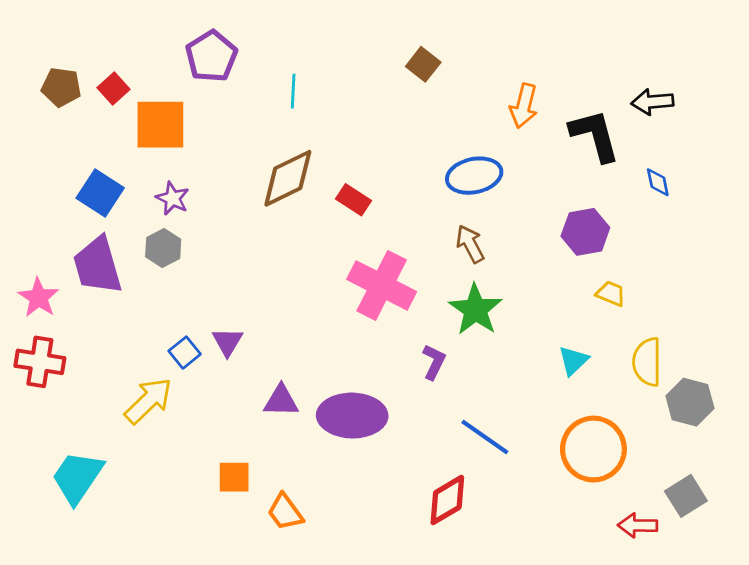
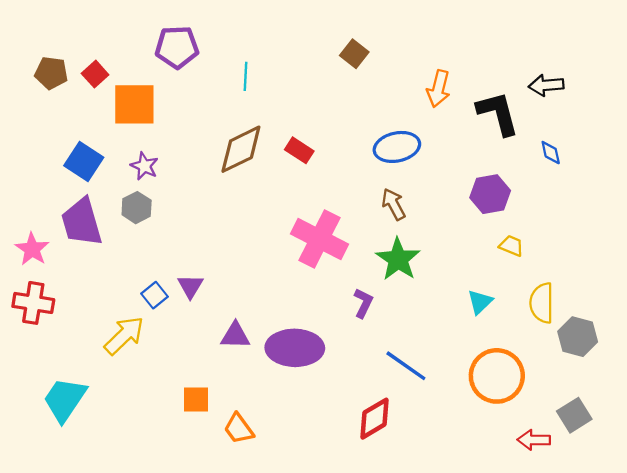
purple pentagon: (211, 56) -> (177, 47), turned 30
red rectangle: (353, 200) -> (299, 150), moved

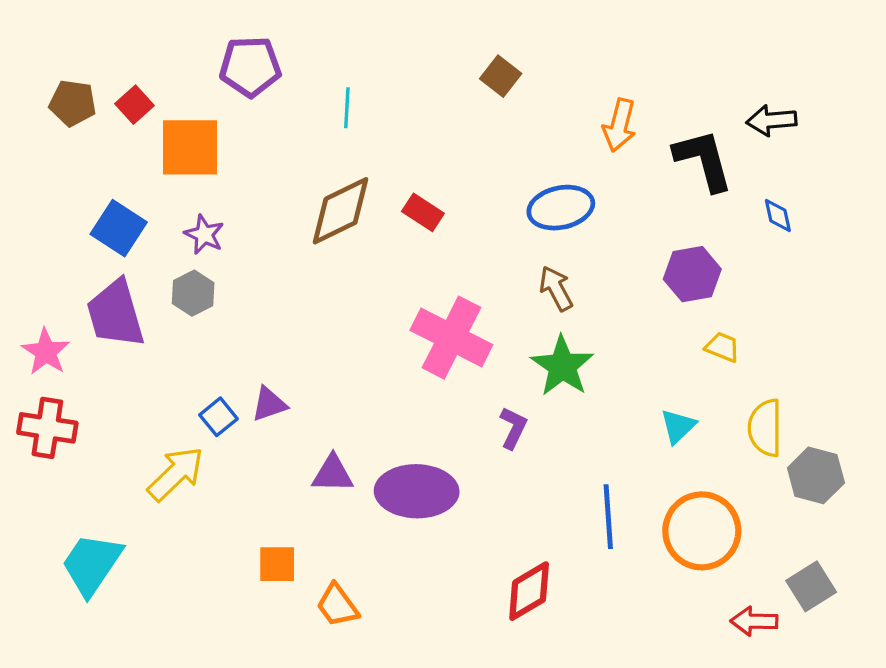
purple triangle: (190, 286) -> (269, 404), turned 40
blue line: (406, 366) -> (608, 517), moved, turned 51

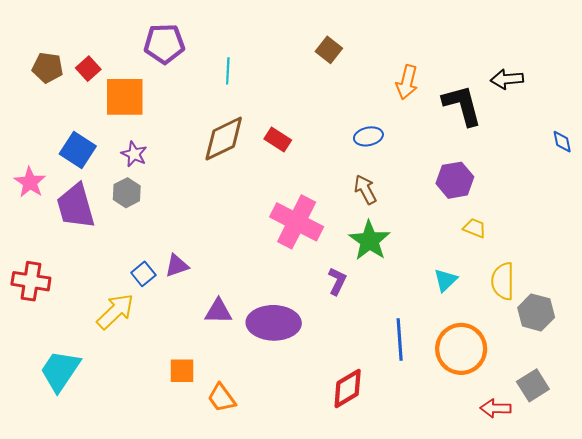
blue ellipse: (561, 208) -> (368, 136), size x0.7
blue diamond: (778, 216) -> (562, 142), moved
pink star: (46, 352) -> (30, 182), moved

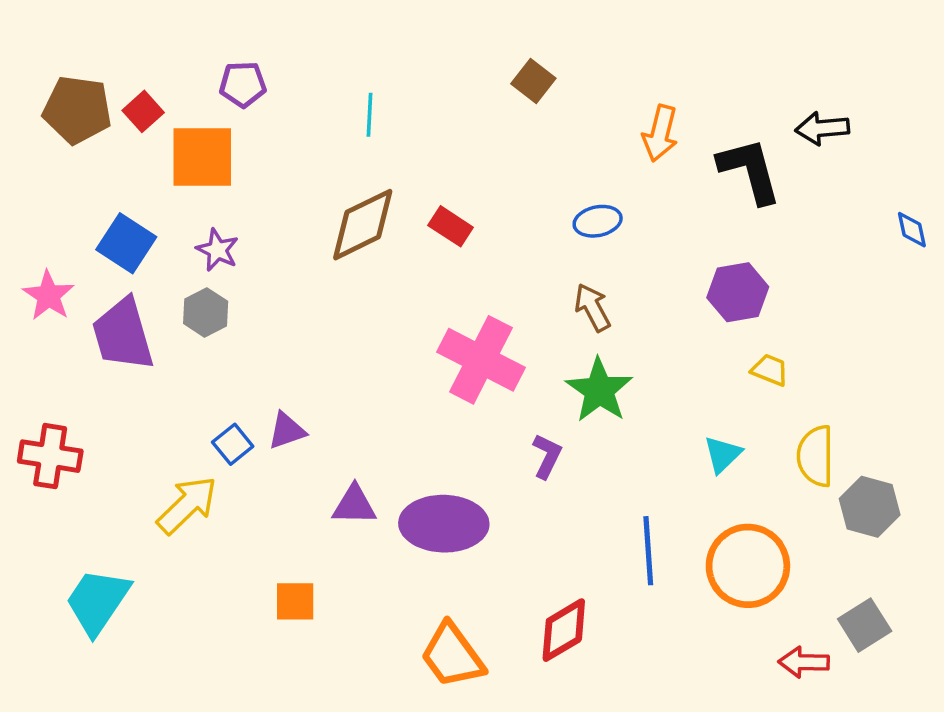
purple pentagon: (164, 44) -> (243, 84), moved, size x0.7
brown pentagon: (48, 68) -> (77, 110), size x1.4
orange trapezoid: (222, 398) -> (452, 655), moved, size x1.4

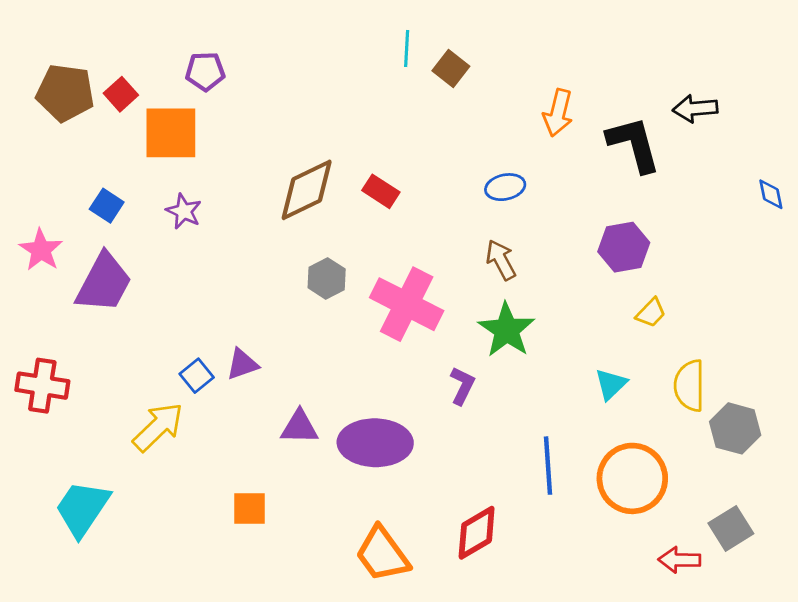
cyan line: (369, 115) -> (407, 49), moved
blue square: (126, 243) -> (107, 206), size x0.7
gray hexagon: (206, 312) -> (327, 278), moved
purple trapezoid: (123, 334) -> (104, 283), turned -136
yellow trapezoid: (770, 370) -> (651, 313), turned 112

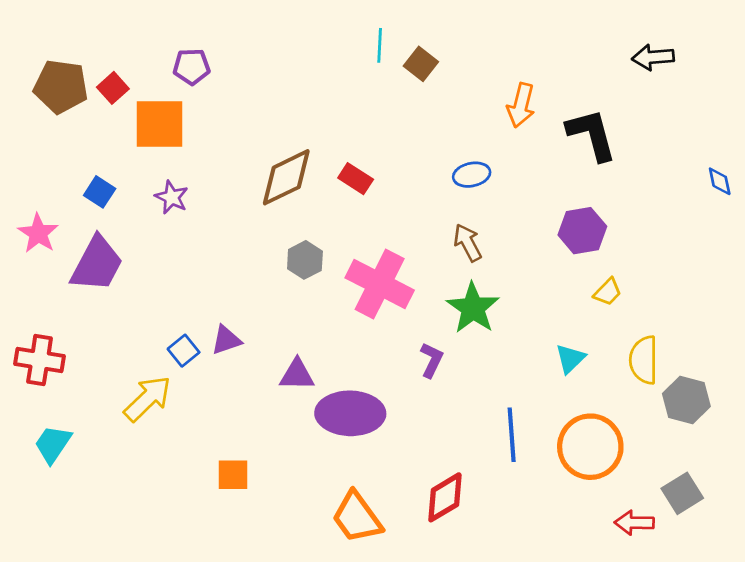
black arrow: (695, 108) -> (653, 57), moved
purple triangle: (299, 427) -> (297, 375), moved
cyan trapezoid: (82, 508) -> (53, 444), moved, size x0.7

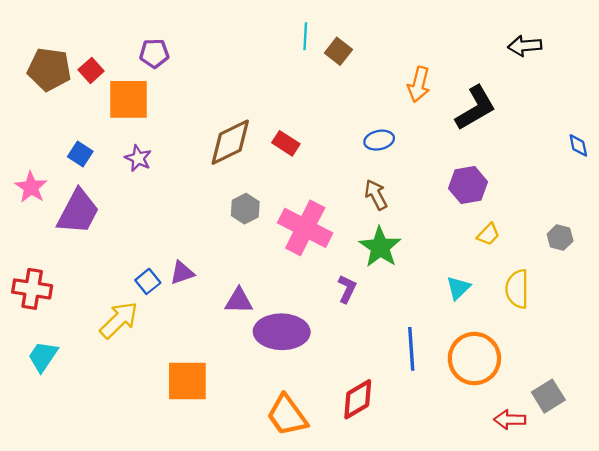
black L-shape: (592, 135) -> (475, 108), turned 75
gray hexagon: (686, 400) -> (560, 238), moved, size x0.7
orange square: (233, 475) -> (187, 381), size x1.6

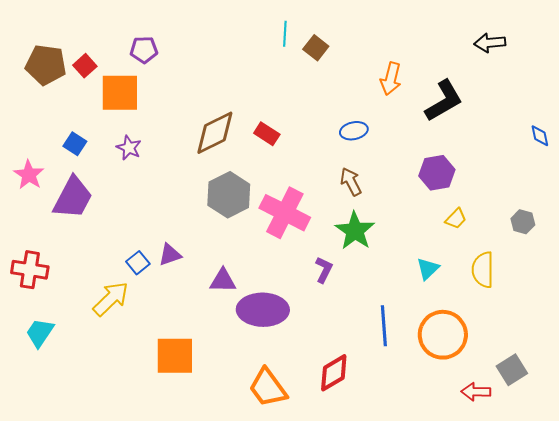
gray hexagon: (245, 209) -> (229, 195), size x1.6

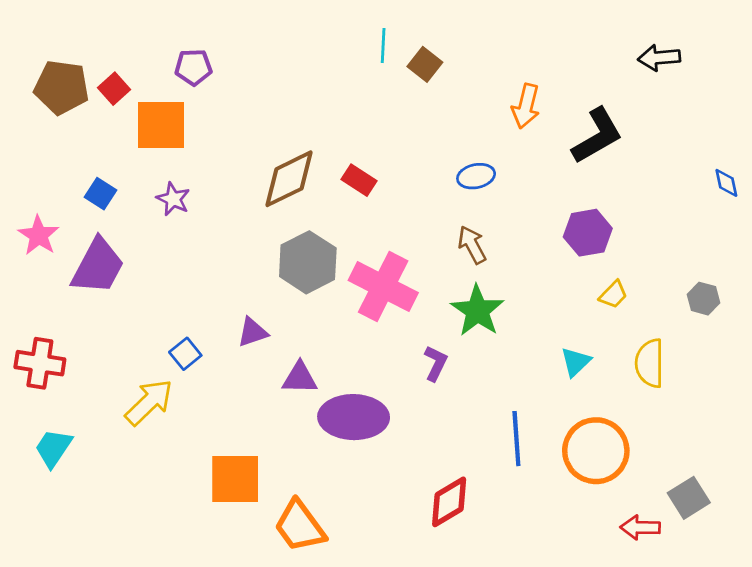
purple triangle: (170, 255) -> (253, 332), moved
orange trapezoid: (268, 388) -> (300, 526), moved

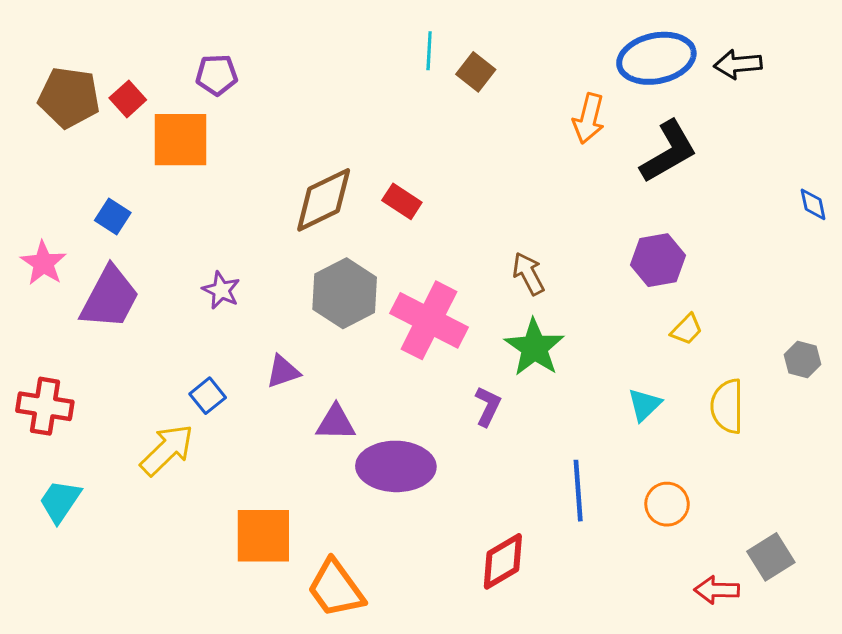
blue ellipse: (476, 176) -> (656, 58), moved, size x1.8
purple star: (173, 199) -> (221, 290), moved
gray hexagon: (704, 299) -> (803, 360), moved
orange circle: (596, 451) -> (667, 504), size x0.6

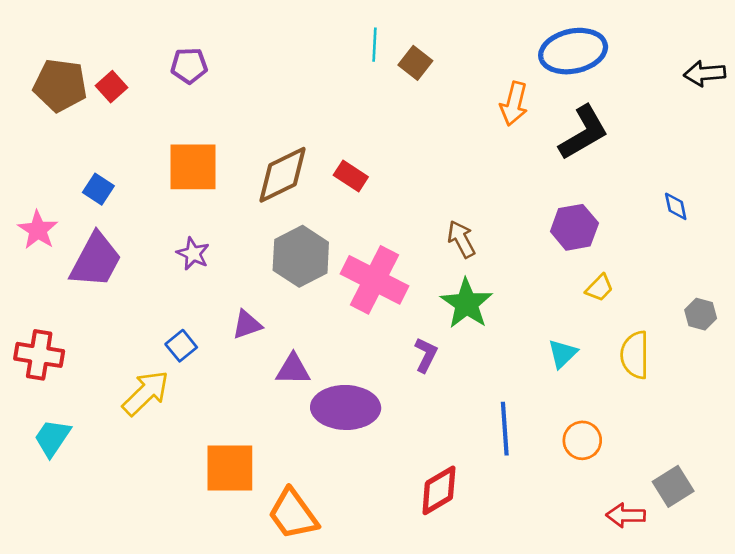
black arrow: (738, 64) -> (705, 73), moved
orange square: (181, 140) -> (193, 167), moved
blue diamond: (813, 204) -> (676, 206), moved

